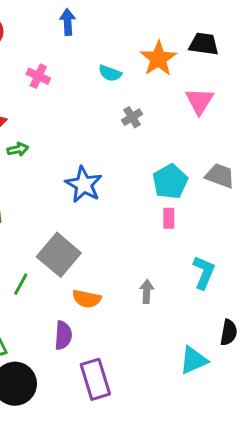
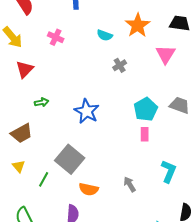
black trapezoid: (204, 44) -> (180, 23), moved
green arrow: (18, 149) -> (42, 102), moved
gray arrow: (147, 291) -> (130, 184), turned -35

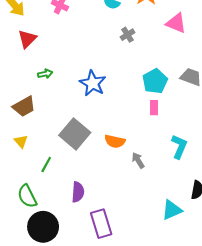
pink triangle: (166, 54) -> (176, 23), turned -40
green line: (44, 179) -> (46, 165), moved
orange semicircle: (89, 189) -> (115, 141), moved

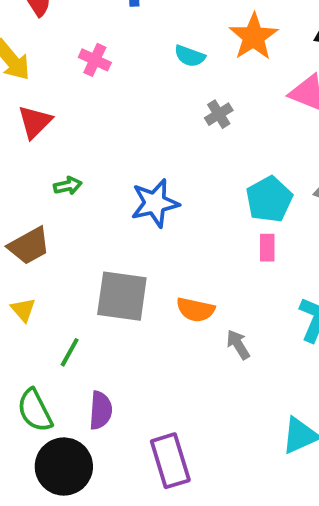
blue star: (93, 83) -> (155, 203), turned 30
gray square: (75, 134) -> (122, 296), turned -32
purple semicircle: (78, 192) -> (101, 410), moved

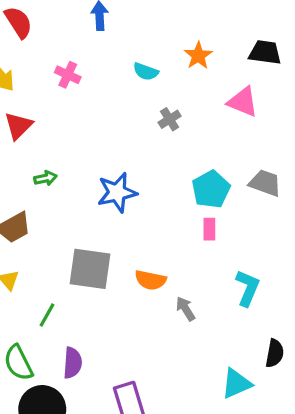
orange star: (254, 37) -> (198, 56), size x0.7

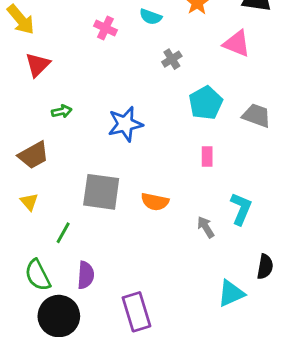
pink cross: (68, 75) -> (105, 28), moved
cyan pentagon: (211, 189) -> (206, 103), moved
gray arrow: (185, 309) -> (206, 227), moved

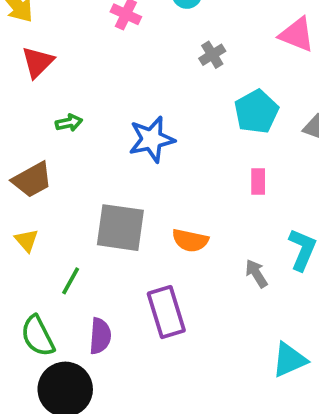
purple rectangle: (137, 312) -> (166, 312), moved

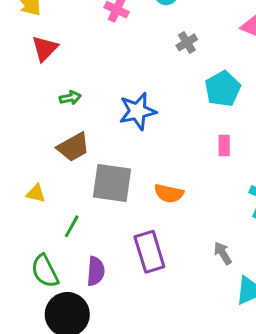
brown trapezoid: (32, 180) -> (73, 147), moved
yellow triangle: (27, 240) -> (36, 193), turned -36
gray arrow: (256, 273) -> (223, 253), moved

